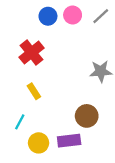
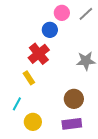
blue circle: (48, 16) -> (50, 30), moved
red cross: (32, 53) -> (39, 54), moved
purple rectangle: (69, 141) -> (72, 124), moved

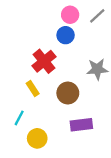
blue circle: (50, 30) -> (66, 35), moved
brown circle: (74, 99) -> (68, 93), moved
purple rectangle: (72, 124) -> (81, 125), moved

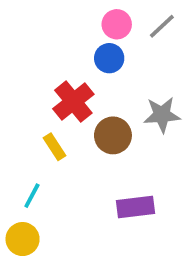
brown circle: (68, 93) -> (113, 135), moved
yellow circle: (37, 138) -> (23, 239), moved

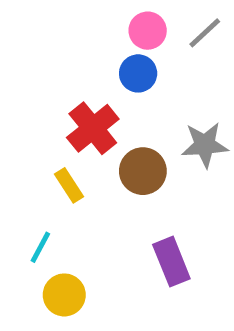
purple rectangle: (136, 207) -> (171, 262), turned 75
yellow circle: (23, 239) -> (64, 295), moved

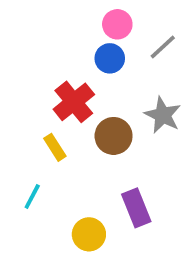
gray line: (205, 33) -> (163, 47), moved
gray star: (205, 145) -> (163, 115), turned 30
yellow circle: (64, 295) -> (89, 234), moved

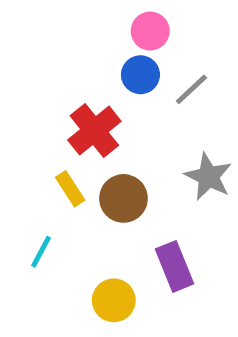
gray line: (163, 47) -> (191, 89), moved
gray star: (163, 115) -> (208, 177), moved
brown circle: (114, 136) -> (123, 198), moved

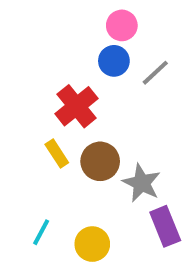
gray star: (208, 177) -> (142, 183), moved
cyan line: (41, 252) -> (41, 232), moved
purple rectangle: (174, 266) -> (165, 226), moved

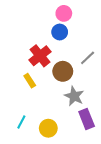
gray line: (155, 73) -> (88, 58), moved
brown circle: (100, 161) -> (63, 71), moved

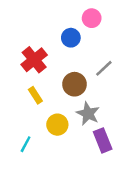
pink circle: (64, 13) -> (92, 18), moved
red cross: (40, 56) -> (34, 60), moved
yellow circle: (48, 128) -> (57, 125), moved

